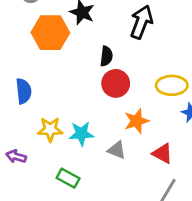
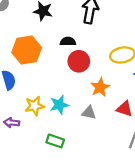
orange hexagon: (50, 33) -> (27, 50), moved
black semicircle: (106, 56) -> (68, 42), turned -88
purple arrow: (16, 156) -> (12, 123), moved

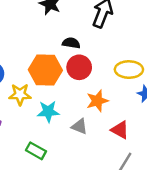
orange hexagon: (27, 50) -> (45, 70), moved
yellow star: (35, 106) -> (20, 95), moved

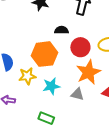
red circle: (79, 67) -> (80, 47), moved
orange star: (97, 101) -> (88, 72), size x1.4

